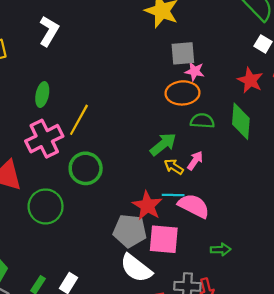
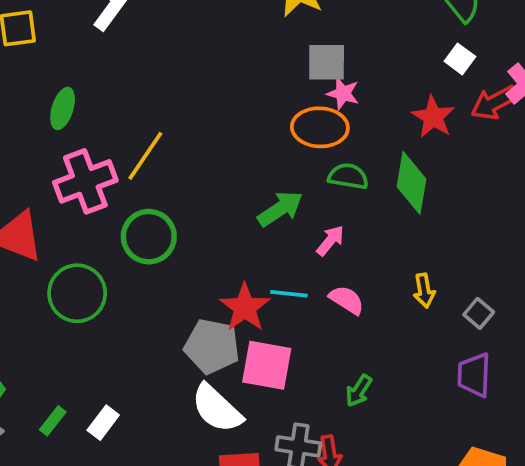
green ellipse: (42, 95) -> (63, 108), moved
yellow arrow: (174, 167) -> (424, 291), moved, turned -138
pink semicircle: (194, 206) -> (347, 300), moved, size x0.7
green arrow: (221, 249) -> (359, 391), turned 120

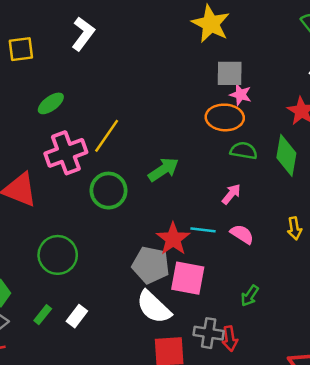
green ellipse: (63, 108) -> (51, 103), turned 36
green arrow: (280, 209) -> (163, 170), moved
green circle: (77, 293) -> (58, 255), moved

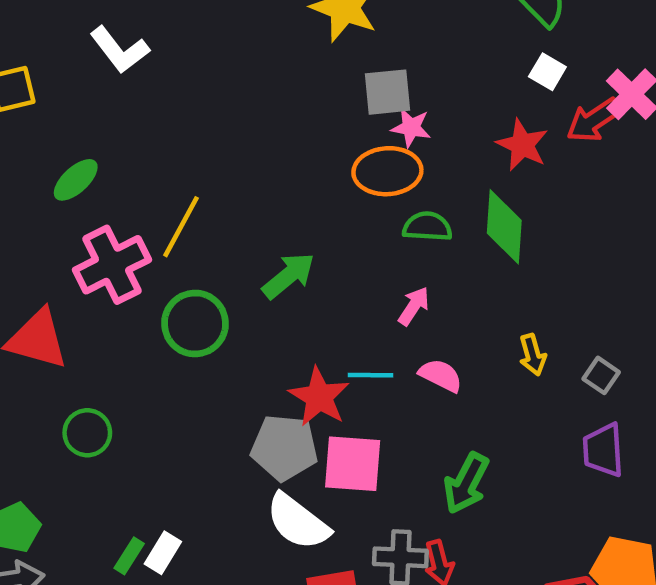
white L-shape: (83, 34) -> (120, 50), turned 112
green circle: (58, 255) -> (87, 433), moved, size x0.7
green arrow: (250, 296) -> (466, 483), size x1.5
green rectangle: (43, 315) -> (129, 556), moved

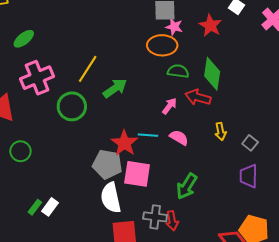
red arrow: (594, 120) -> (198, 97), moved, turned 45
red star: (522, 145) -> (210, 25), moved
yellow line: (181, 227) -> (88, 69), moved
white semicircle: (298, 522) -> (111, 198), turned 36

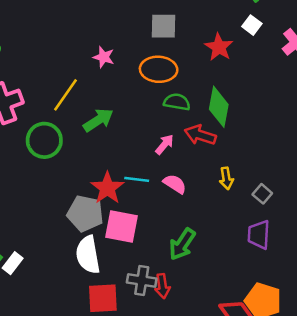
pink star: (174, 27) -> (104, 57), moved

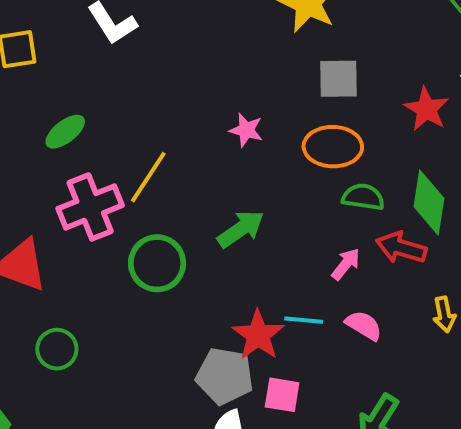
yellow line: (66, 95) -> (148, 177), moved
pink square: (121, 227) -> (282, 395), size x0.7

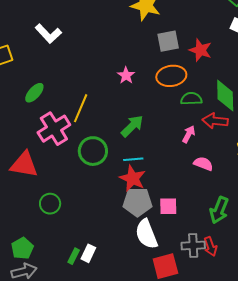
red star: (426, 109) -> (200, 50), moved
pink star: (246, 130) -> (126, 75), turned 30
cyan line: (304, 320) -> (133, 159), moved
red star: (258, 335) -> (133, 178), moved

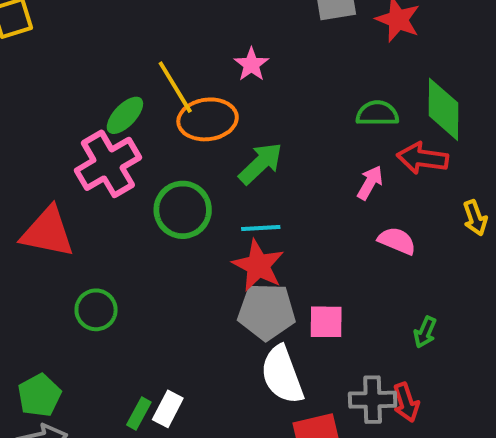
orange ellipse: (171, 76) -> (208, 119), moved
green ellipse: (34, 93) -> (125, 115), moved
yellow line: (81, 108) -> (175, 87), moved, turned -56
green arrow: (219, 210) -> (425, 332), size x0.6

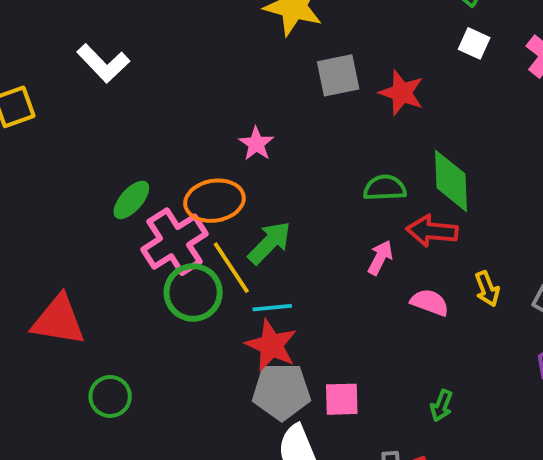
yellow line: (175, 87) -> (231, 268), moved
pink cross: (108, 164) -> (174, 242), moved
pink semicircle: (397, 241) -> (430, 302), moved

